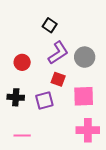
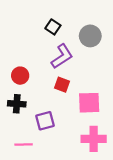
gray circle: (85, 57) -> (90, 36), moved
red circle: (22, 62) -> (20, 76), moved
purple square: (44, 101) -> (45, 121), moved

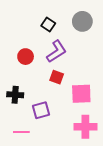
gray circle: (90, 36) -> (82, 21), moved
red circle: (20, 76) -> (26, 57), moved

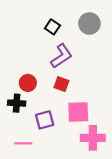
red circle: (26, 57) -> (28, 83), moved
pink square: (81, 94) -> (78, 112), moved

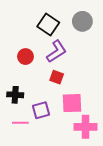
black square: (52, 27) -> (48, 24), size x1.5
red circle: (28, 83) -> (25, 57), moved
pink line: (23, 143) -> (20, 123), moved

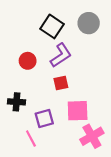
red square: (57, 77) -> (61, 83), turned -32
pink line: (20, 123) -> (31, 138), moved, turned 63
pink cross: (85, 127) -> (92, 136), turned -30

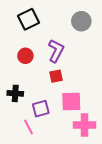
black square: (52, 26) -> (28, 19), moved, turned 30
purple L-shape: (61, 55) -> (56, 51), turned -30
pink cross: (92, 136) -> (84, 125), turned 30

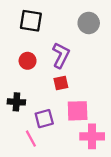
black square: (28, 19) -> (31, 21), turned 35

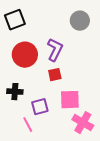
black square: (31, 21) -> (15, 20), moved, turned -30
red circle: (28, 61) -> (25, 55), size x1.6
pink cross: (92, 136) -> (83, 123), turned 30

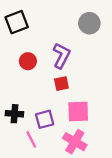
red circle: (25, 55) -> (28, 61), size x0.6
black cross: (15, 92) -> (14, 114), moved
pink cross: (83, 123) -> (75, 142), moved

